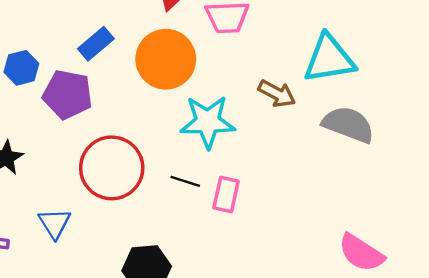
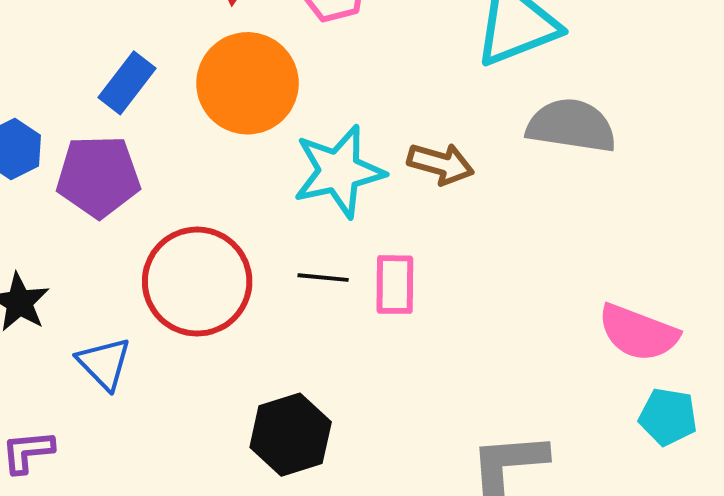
brown arrow: (277, 94) -> (441, 164), moved
blue triangle: (55, 223) -> (104, 363), moved

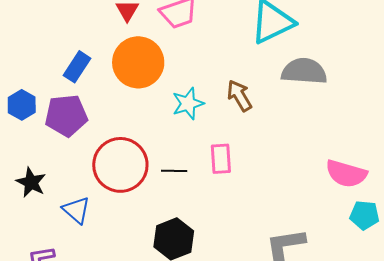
brown arrow: (441, 164) -> (239, 96), turned -132
cyan star: (339, 171) -> (188, 104), size x0.7
black line: (323, 278) -> (174, 171), moved

